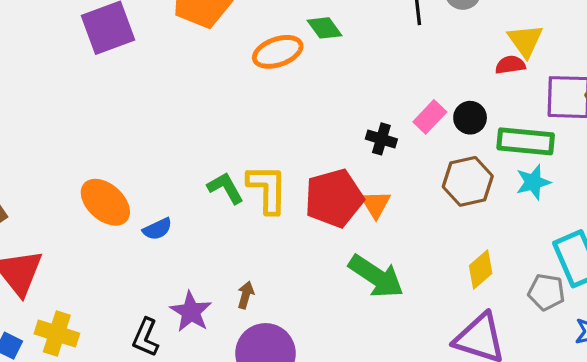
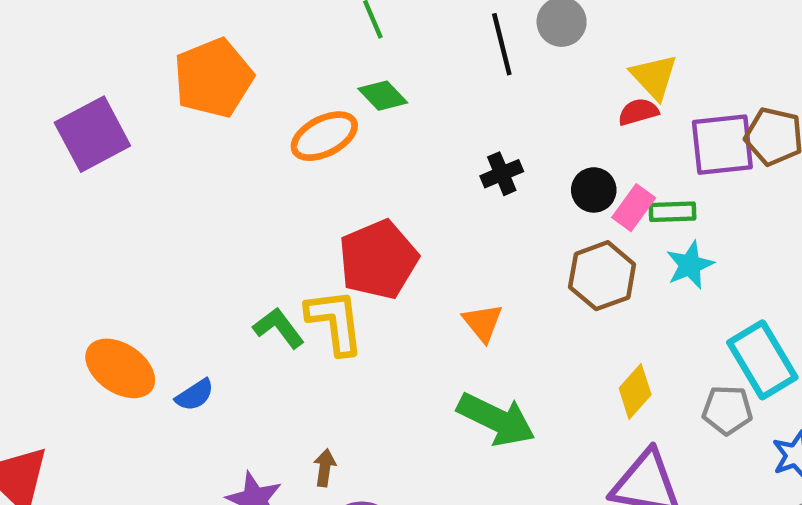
pink rectangle: (430, 117) -> (634, 208), moved
black cross: (381, 139) -> (502, 174), moved, turned -32
green rectangle: (526, 141) -> (673, 212), size x0.6
red pentagon: (334, 198) -> (378, 260), moved

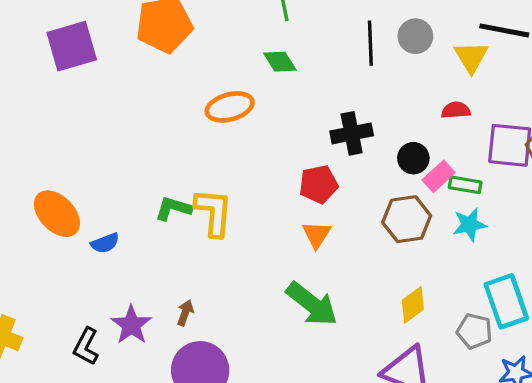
yellow triangle: (654, 77) -> (471, 57), moved
orange ellipse: (324, 136) -> (230, 107), moved
black cross: (502, 174) -> (352, 133), size x1.4
red pentagon: (378, 260) -> (319, 184), moved, size x0.7
green L-shape: (279, 328) -> (173, 208), turned -48

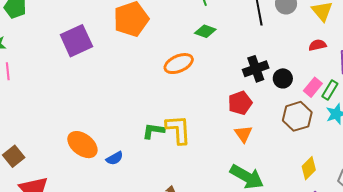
green diamond: (280, 62) -> (205, 31), turned -30
black circle: (413, 158) -> (283, 78), moved
green rectangle: (465, 185) -> (330, 90), turned -60

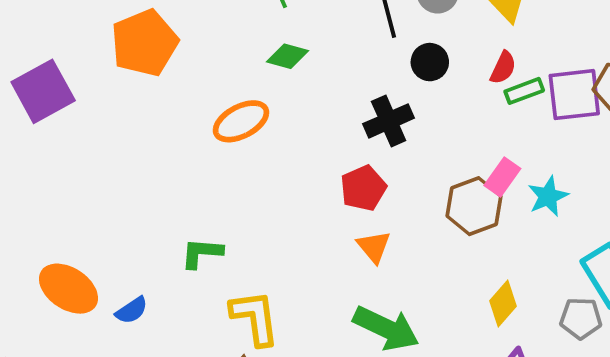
red semicircle: (317, 45) -> (503, 68), turned 132
black circle: (283, 78) -> (430, 62), moved
pink rectangle: (313, 87) -> (502, 177), moved
green rectangle: (330, 90) -> (524, 91), moved, turned 42
yellow L-shape: (178, 130) -> (255, 318), moved

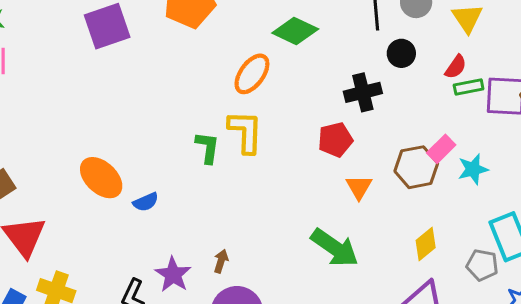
green diamond: (287, 56) -> (295, 31), size x1.4
orange ellipse: (241, 121) -> (252, 74), turned -36
orange triangle: (374, 247) -> (359, 187), moved
green L-shape: (202, 253) -> (208, 147), moved, turned 84
yellow L-shape: (255, 318) -> (245, 132), moved

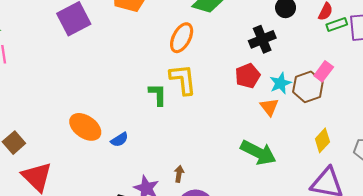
cyan star: (473, 169) -> (280, 83), moved

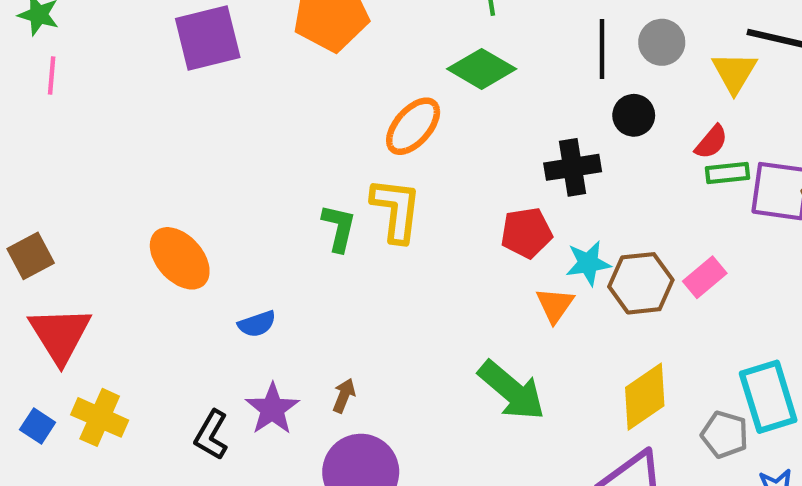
pink rectangle: (324, 71) -> (705, 277), moved
blue semicircle: (119, 140) -> (257, 324), moved
yellow diamond: (322, 140) -> (645, 397), size x1.4

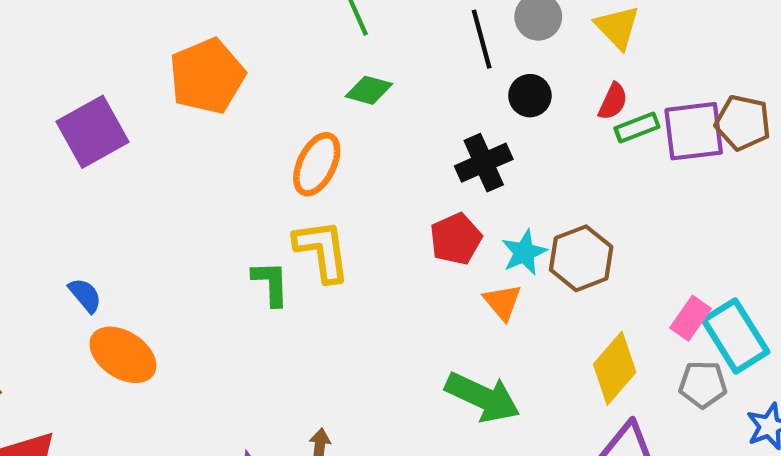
green diamond: (482, 69) -> (369, 90), size x0.7
pink rectangle: (705, 277) -> (691, 318), moved
blue semicircle: (257, 324) -> (85, 295), moved, turned -96

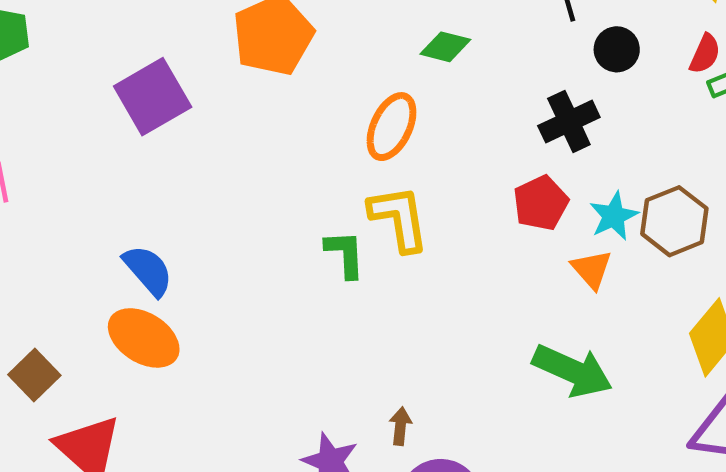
blue semicircle: (85, 295) -> (148, 270), size x1.4
orange ellipse: (123, 355) -> (144, 338), moved

